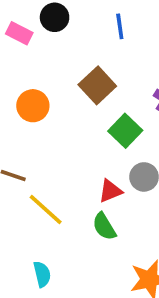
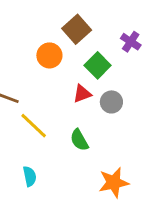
orange circle: (33, 106) -> (49, 55), moved
red triangle: (110, 191) -> (82, 94), moved

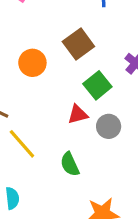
orange circle: (49, 55) -> (32, 63), moved

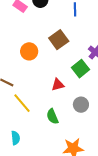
green square: (97, 85) -> (80, 69), moved
gray circle: (109, 126) -> (81, 105), moved

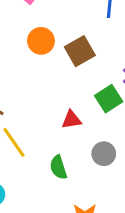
orange circle: (29, 51) -> (41, 41), moved

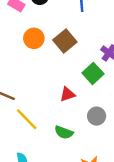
green semicircle: (58, 167) -> (64, 132), turned -42

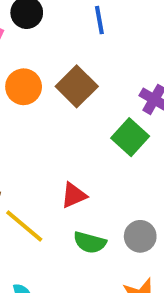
red triangle: (67, 94) -> (74, 195), moved
gray circle: (97, 116) -> (140, 236), moved

